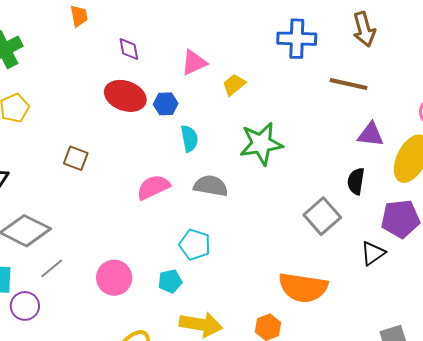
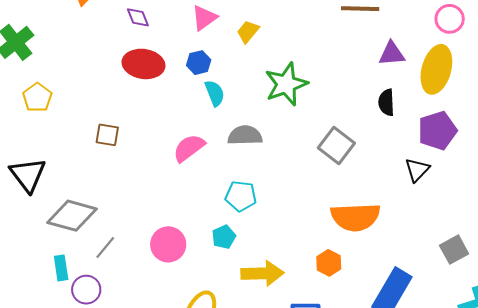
blue hexagon: (166, 104) -> (199, 63), moved
gray square: (322, 216) -> (336, 146), moved

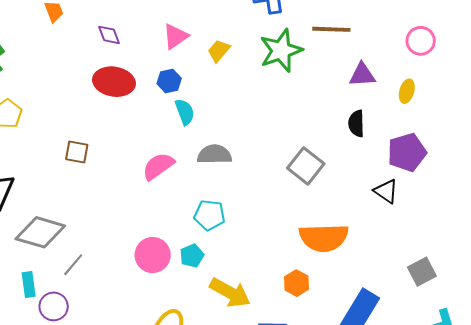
yellow ellipse: (436, 69) -> (407, 91), size x0.5
green star: (286, 84) -> (281, 51), moved
black triangle: (417, 170) -> (386, 191), turned -40
pink circle: (168, 244) -> (153, 255), moved
yellow arrow: (262, 273) -> (230, 293), turned 30

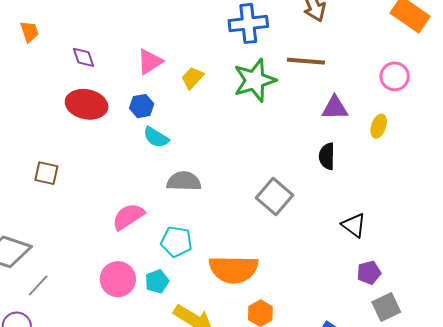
cyan semicircle: (185, 112) -> (156, 137), turned 140
purple pentagon: (407, 152) -> (369, 273), moved, size x0.6
pink semicircle: (158, 166) -> (128, 217), moved
orange semicircle: (324, 238) -> (234, 269), moved

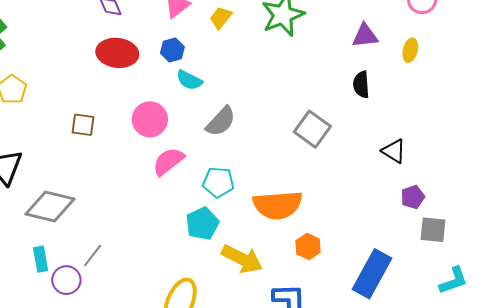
gray semicircle: (184, 181) -> (221, 121), turned 136
pink circle: (118, 279) -> (150, 119), moved
cyan pentagon: (157, 282) -> (202, 224), size x1.4
gray line: (38, 285) -> (93, 256), moved
gray square: (386, 307) -> (433, 230), turned 36

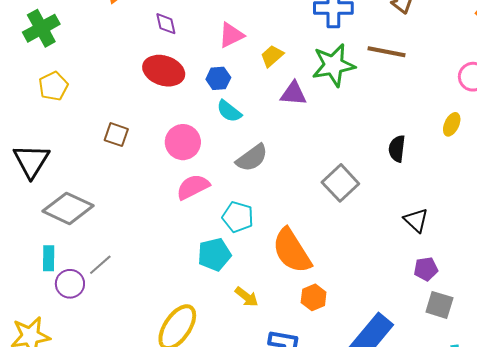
purple triangle: (365, 36) -> (293, 94), moved
orange semicircle: (278, 205) -> (292, 251), turned 51
yellow arrow: (242, 259) -> (246, 297), size x0.6

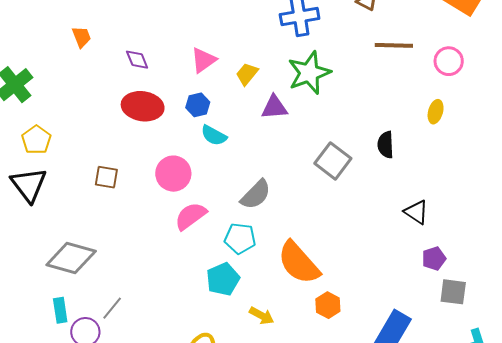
brown line: (386, 52) -> (394, 45), moved
gray semicircle: (252, 158) -> (256, 195), moved
black triangle: (31, 161) -> (29, 185), moved
gray square: (340, 183) -> (333, 161), moved

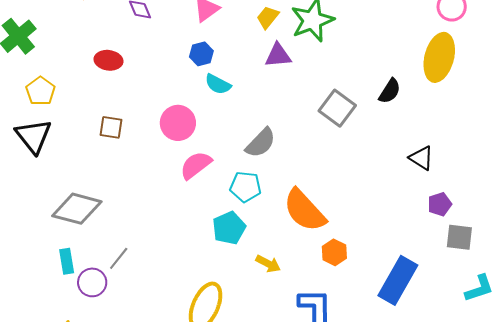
yellow trapezoid: (247, 74) -> (268, 17), moved
red ellipse: (143, 106) -> (109, 60), moved, size x0.7
yellow ellipse: (436, 112) -> (439, 57), size x2.0
black semicircle: (386, 145) -> (390, 91), turned -144

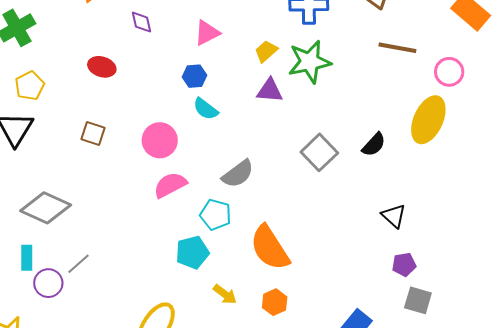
orange hexagon: (334, 252) -> (275, 302), moved

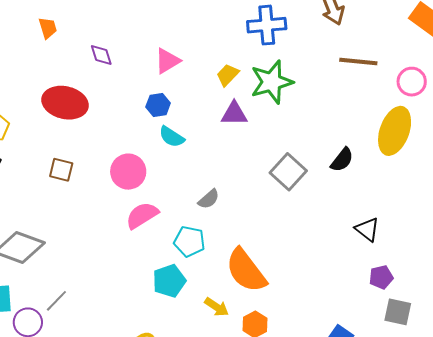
red ellipse: (102, 67) -> (65, 103), size x1.6
gray semicircle: (238, 174) -> (209, 199), size x0.7
yellow arrow: (225, 294) -> (217, 307), moved

